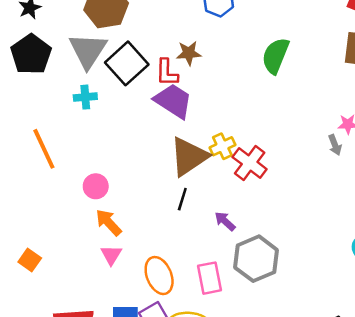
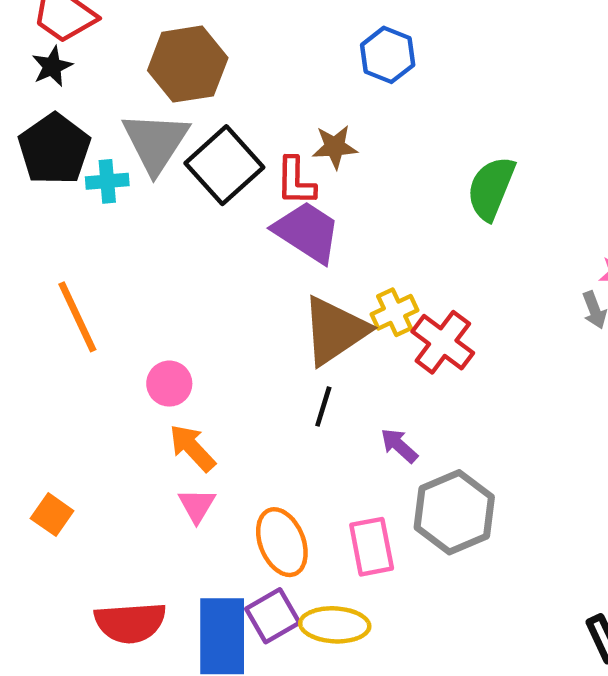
green semicircle: (275, 56) -> (491, 188), moved
cyan cross: (85, 97) -> (107, 181), moved

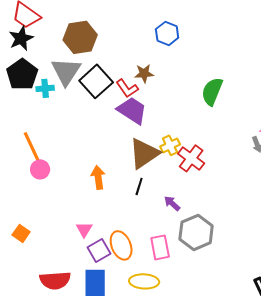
black star: (52, 66) -> (21, 38), size x1.4
red L-shape: (296, 181) -> (127, 88), turned -35
pink circle: (169, 384) -> (40, 169), moved
orange arrow: (192, 448) -> (98, 177), moved, turned 35
purple square: (273, 616) -> (99, 250), moved

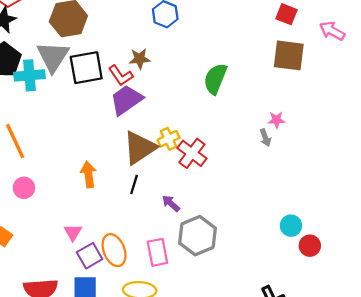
black square: (96, 81) -> (86, 68), turned 32
cyan cross: (45, 88) -> (29, 75), size x1.5
purple trapezoid: (132, 110) -> (126, 100), turned -68
pink circle: (40, 169) -> (24, 188), moved

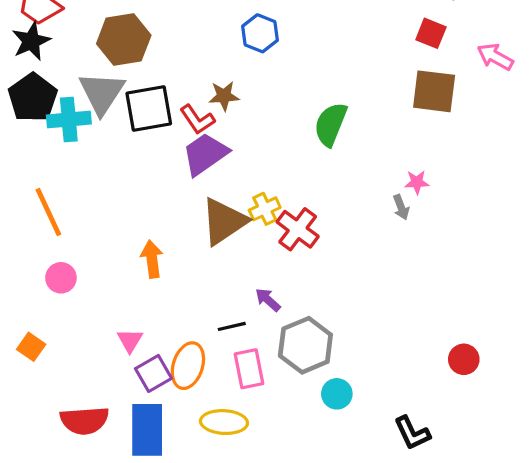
black line: (134, 184) -> (232, 326), moved, turned 60
cyan circle: (291, 226) -> (337, 394), moved
orange ellipse: (114, 250) -> (188, 366), turned 40

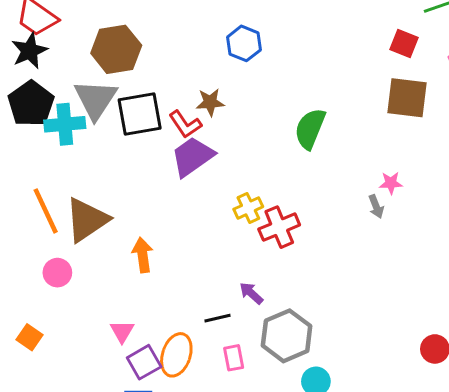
brown triangle: (224, 221) -> (87, 220), moved
red cross: (298, 229) -> (279, 227), turned 30
pink rectangle: (249, 369) -> (234, 358), size x0.7

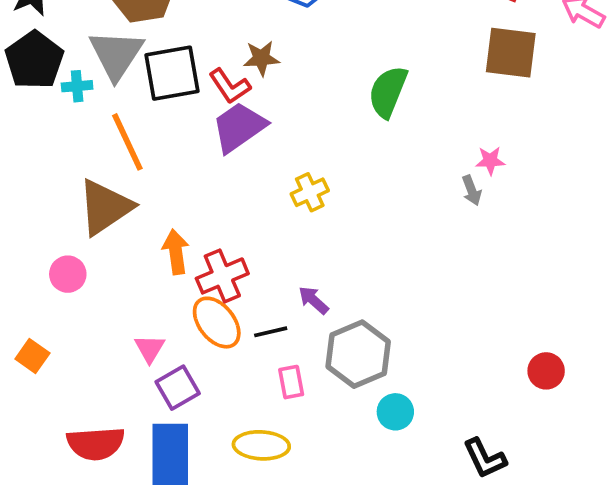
cyan cross: (65, 124) -> (77, 86), size x0.6
orange line: (46, 211) -> (127, 142), moved
red cross: (279, 227) -> (222, 276), moved
orange ellipse: (176, 355) -> (217, 323), moved, turned -57

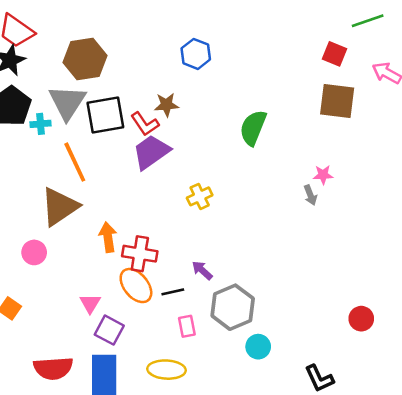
red cross: (222, 276) -> (140, 254), turned 32
purple square: (178, 388) -> (109, 330), turned -32

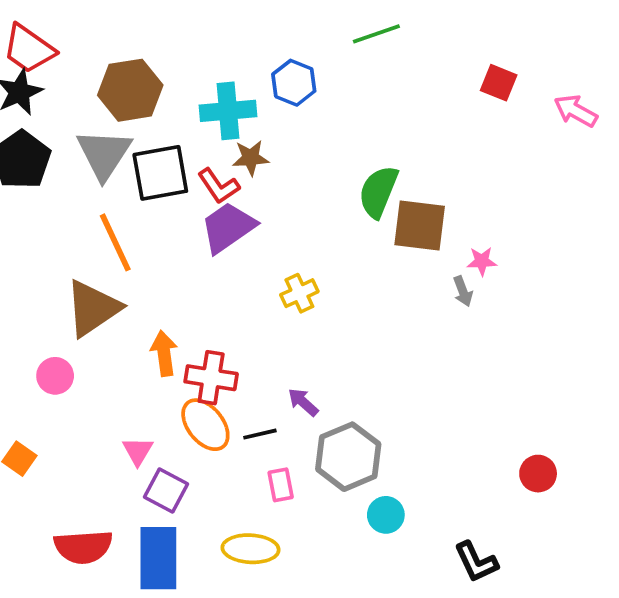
green line: (368, 21) -> (376, 34), moved
brown square: (337, 101) -> (420, 226), moved
cyan cross: (40, 124) -> (228, 111), moved, size x1.8

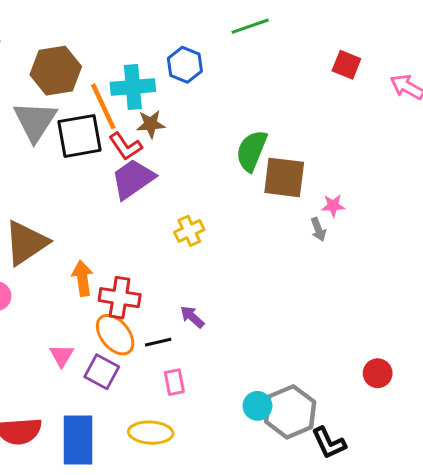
orange line: (115, 242) -> (103, 106), moved
gray hexagon: (348, 457) -> (290, 412), moved
purple square: (166, 490) -> (102, 372), moved

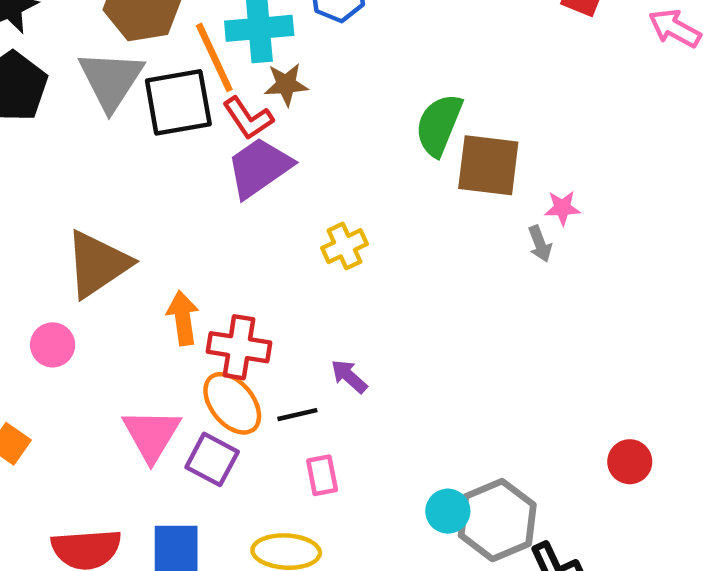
pink triangle: (62, 355) -> (151, 435), size x1.6

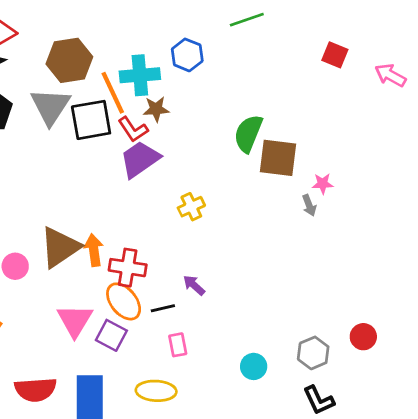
brown triangle: (97, 264) -> (60, 247), moved
gray hexagon: (497, 520) -> (313, 353), moved, size x0.7

